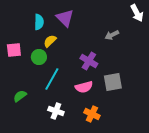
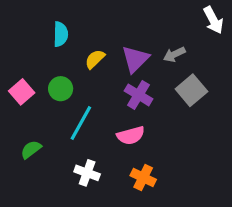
purple triangle: (65, 18) -> (135, 59), moved, turned 30
yellow semicircle: (50, 41) -> (95, 59), moved
pink square: (14, 50) -> (22, 92), moved, turned -35
gray square: (113, 82) -> (191, 90), moved, turned -30

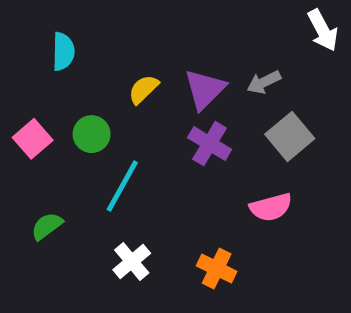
cyan semicircle: (61, 34) -> (63, 52), moved
pink semicircle: (131, 135) -> (271, 207), moved
white cross: (87, 173) -> (132, 261), turned 30

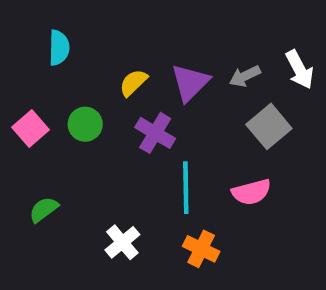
white arrow: (323, 30) -> (300, 70), moved
purple cross: (210, 144) -> (155, 133), moved
cyan line: (122, 186) -> (186, 188), moved, turned -30

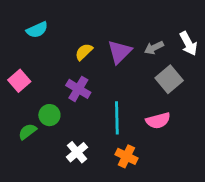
cyan semicircle: (59, 48) -> (37, 30), turned 65
green circle: (85, 124) -> (49, 115), moved
purple cross: (155, 133) -> (78, 89), moved

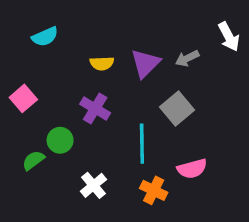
white arrow: (188, 44) -> (229, 37), moved
yellow semicircle: (84, 52) -> (102, 63), turned -138
gray square: (169, 79) -> (177, 108), moved
pink semicircle: (158, 121) -> (192, 169), moved

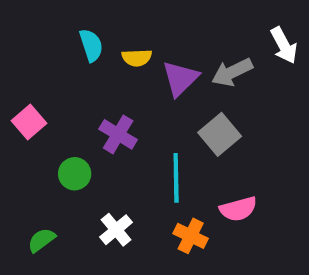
cyan semicircle: (45, 37) -> (91, 45), moved, turned -84
gray arrow: (187, 58) -> (232, 72), size x1.4
yellow semicircle: (102, 63) -> (137, 58), moved
green semicircle: (33, 160) -> (41, 240), moved

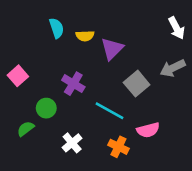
gray arrow: (232, 72) -> (173, 68), moved
cyan line: (176, 178) -> (109, 111), turned -60
green semicircle: (41, 240) -> (26, 129), moved

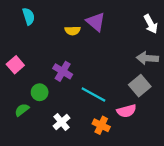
cyan semicircle: (57, 28) -> (29, 16), moved
purple triangle: (112, 49) -> (96, 22), moved, turned -35
gray arrow: (173, 68) -> (147, 58), turned 30
gray square: (137, 84) -> (140, 86), moved

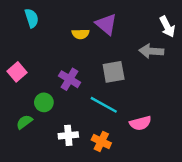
gray arrow: (147, 58) -> (151, 51), moved
gray square: (140, 86) -> (114, 72), moved, turned 30
white cross: (62, 122) -> (68, 135), turned 35
orange cross: (101, 125) -> (101, 141), moved

